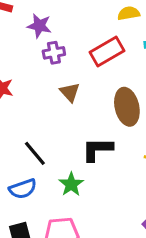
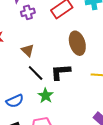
brown triangle: (70, 92) -> (28, 50), moved
black line: (35, 153) -> (36, 73), moved

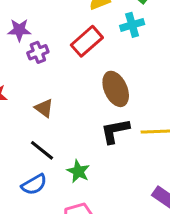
black L-shape: (61, 72) -> (115, 131), moved
black line: (36, 73) -> (42, 150), moved

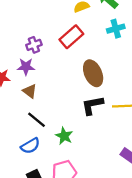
cyan cross: (132, 25) -> (116, 29), moved
purple star: (19, 30) -> (26, 67), moved
brown triangle: (44, 108) -> (30, 91), moved

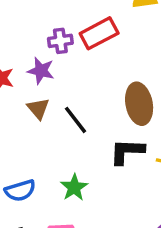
red rectangle: (71, 37) -> (99, 33), moved
black line: (36, 120) -> (76, 120), moved

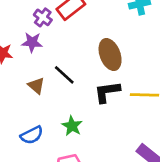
purple cross: (60, 41) -> (43, 17), turned -36
brown triangle: (38, 109) -> (36, 86), moved

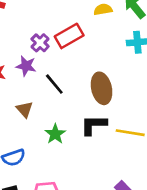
black line: (64, 75) -> (54, 84), moved
green star: (72, 126) -> (55, 134), moved

